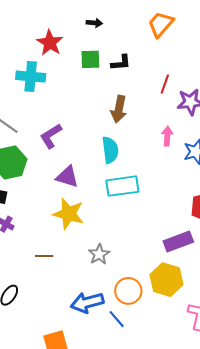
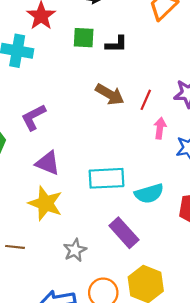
red line: (165, 84) -> (146, 100), moved
brown arrow: (119, 109) -> (110, 94), turned -76
cyan semicircle: (110, 150) -> (149, 194), moved, turned 76
purple rectangle: (178, 241) -> (124, 233), moved, turned 64

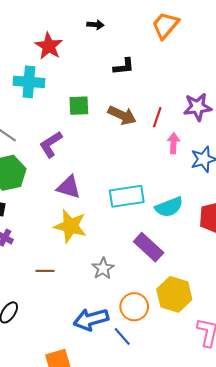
green square: (84, 38) -> (79, 106), moved

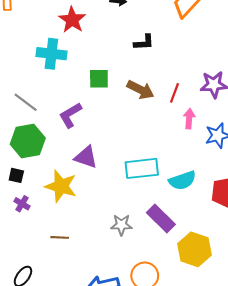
yellow star: (70, 226) -> (61, 186), moved
gray star: (103, 268) -> (121, 225), moved, turned 30
yellow hexagon: (174, 294) -> (194, 249), moved

